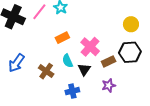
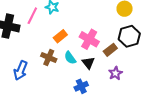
brown cross: (46, 71) -> (49, 57), moved

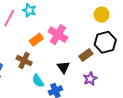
pink cross: (89, 39) -> (58, 35), moved
cyan semicircle: (70, 58) -> (38, 81), moved

